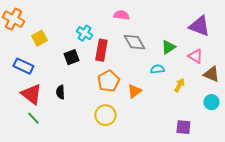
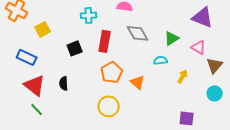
cyan cross: (84, 33) -> (89, 15), moved, turned -35
brown triangle: (211, 74) -> (215, 65), turned 48
orange triangle: (134, 91) -> (138, 82), turned -42

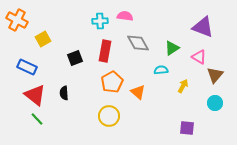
cyan cross: (89, 15) -> (100, 21), moved

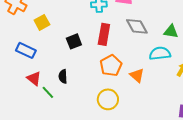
green triangle: (172, 48) -> (171, 31), turned 42
cyan semicircle: (161, 70) -> (160, 53), size x1.5
red triangle: (35, 95) -> (34, 78), size x0.7
green line: (37, 119) -> (48, 92), moved

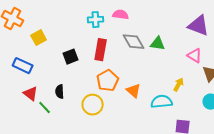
green triangle: (171, 31) -> (158, 44), moved
cyan semicircle: (160, 53) -> (162, 102), moved
yellow circle: (108, 99) -> (93, 105), moved

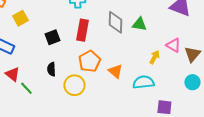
gray diamond: (134, 42) -> (115, 22), turned 30
pink triangle: (195, 56) -> (173, 45), moved
yellow arrow: (179, 85) -> (154, 57), moved
black semicircle: (60, 92) -> (51, 69), moved

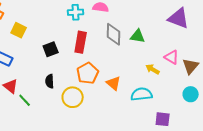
yellow square: (20, 18) -> (19, 30), turned -35
yellow arrow: (154, 57) -> (153, 69), turned -88

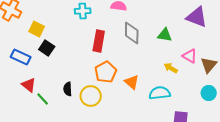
cyan cross: (76, 12) -> (83, 11), moved
green triangle: (138, 36) -> (165, 35), moved
black square: (51, 49) -> (47, 48), moved, turned -35
black semicircle: (50, 81) -> (68, 89), moved

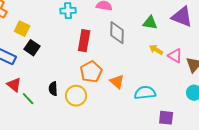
green triangle: (165, 35) -> (150, 23), moved
yellow arrow: (171, 68) -> (156, 50), moved

